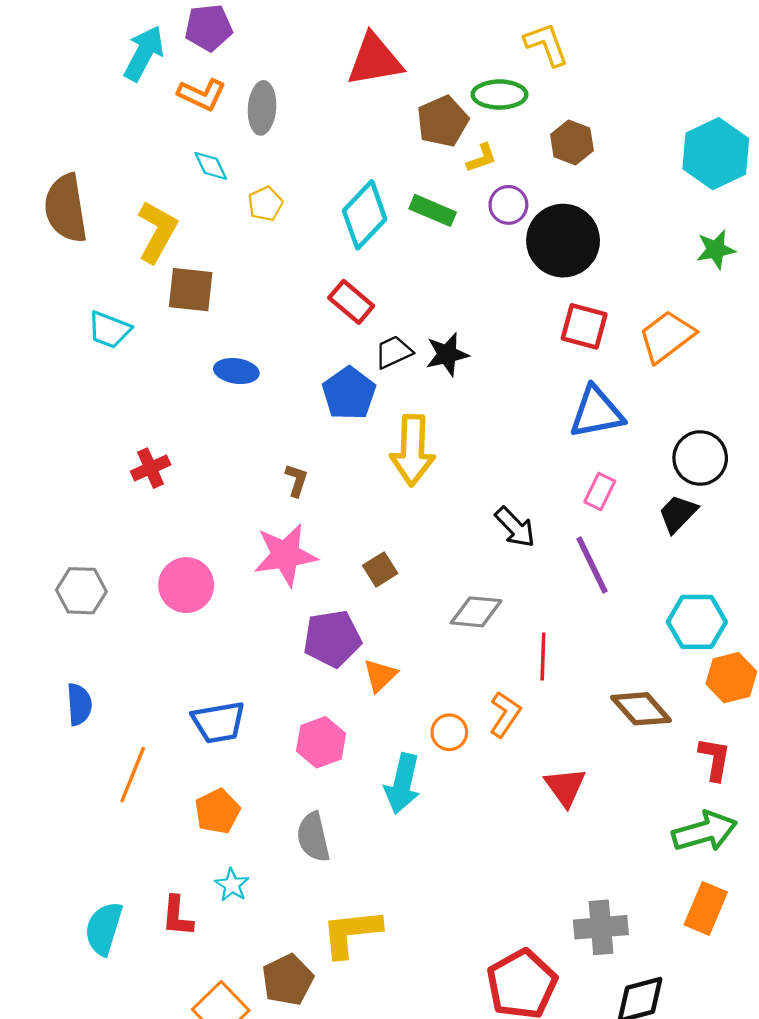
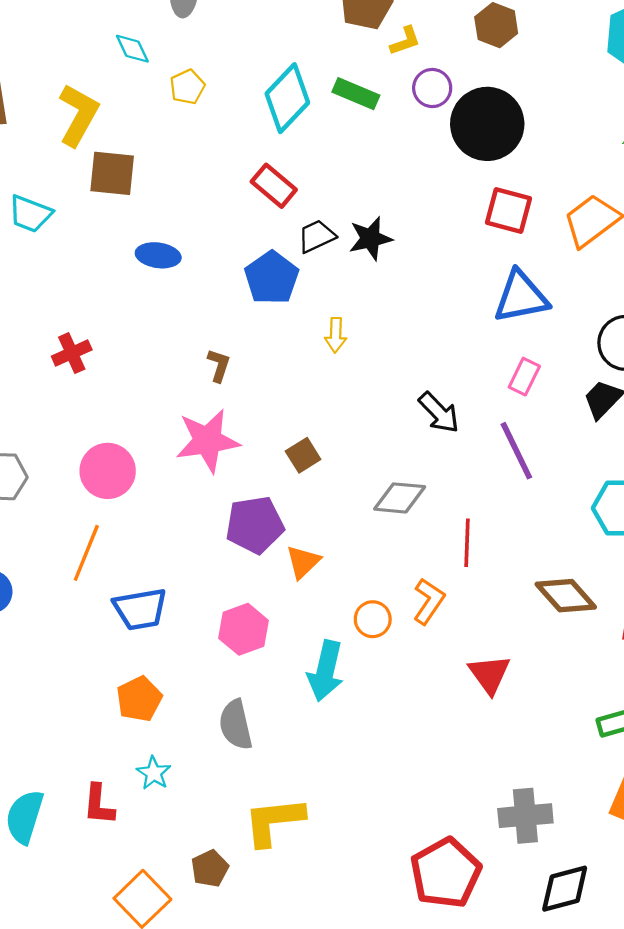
yellow arrow: (413, 450) -> (336, 335), size x0.5
orange line: (133, 775) -> (86, 553), moved
brown pentagon: (288, 980) -> (210, 868), size x0.7

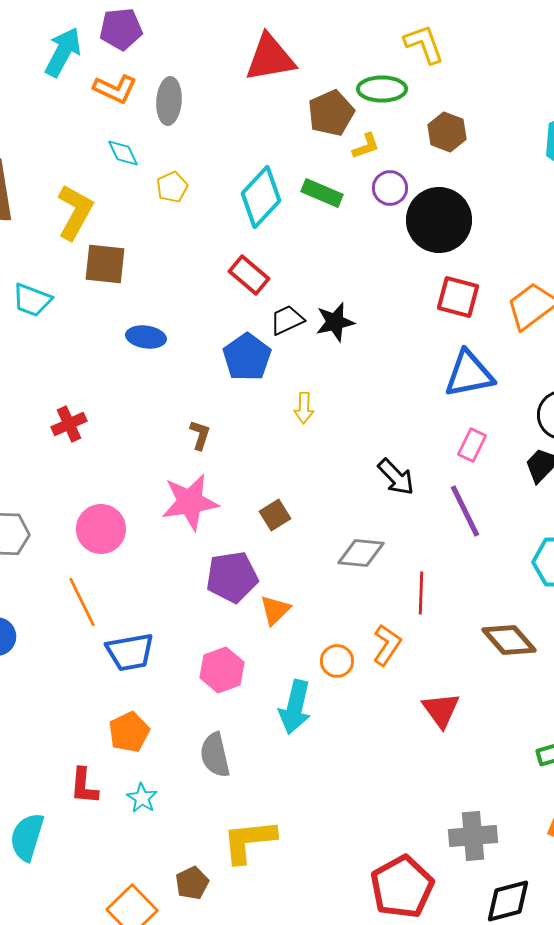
orange line: (86, 553) -> (82, 602), turned -48
red L-shape: (99, 804) -> (84, 786), moved

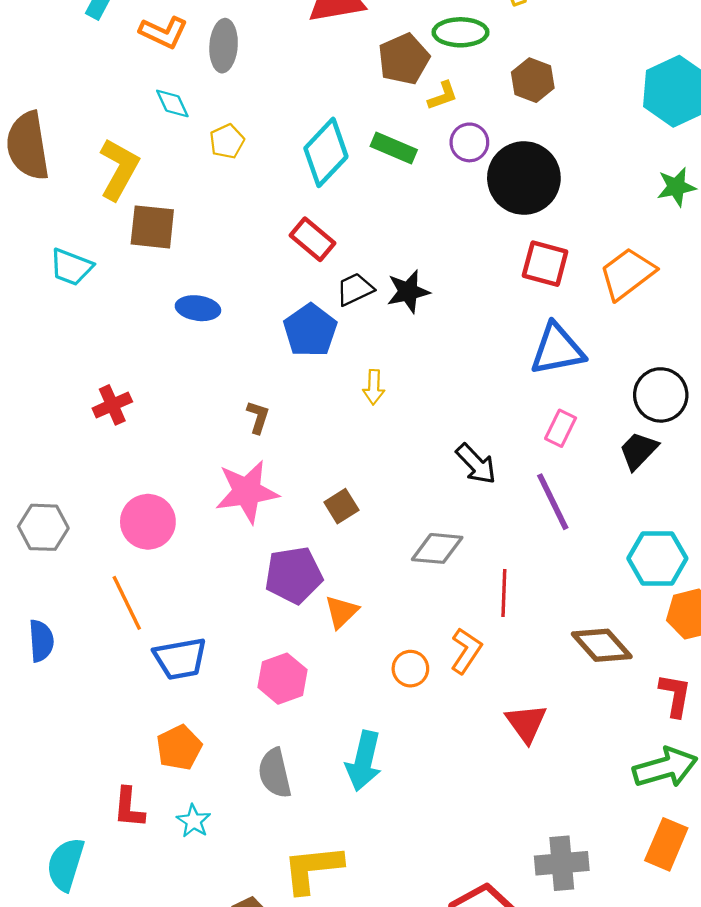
cyan arrow: (295, 707) -> (364, 761), moved

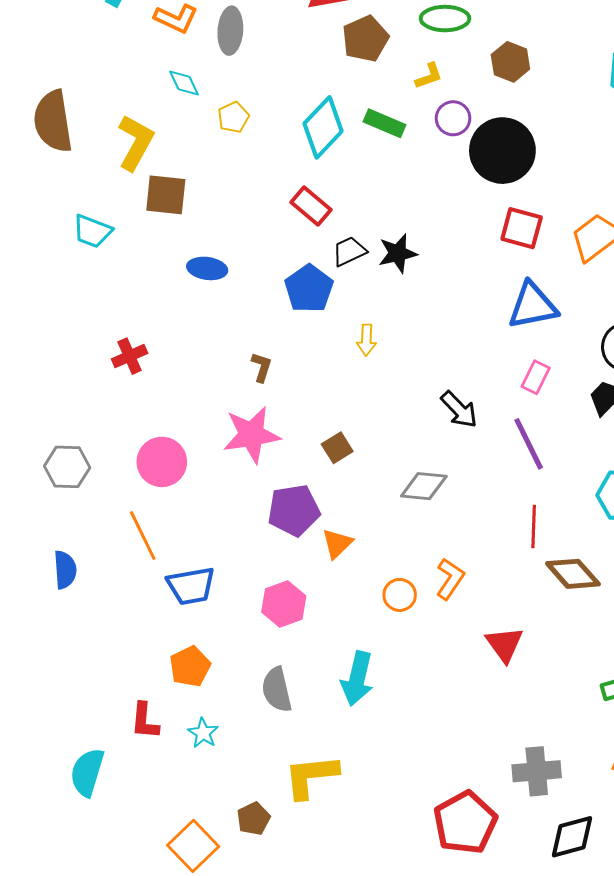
brown pentagon: (404, 59) -> (365, 39), moved
red line: (504, 593) -> (534, 526), moved

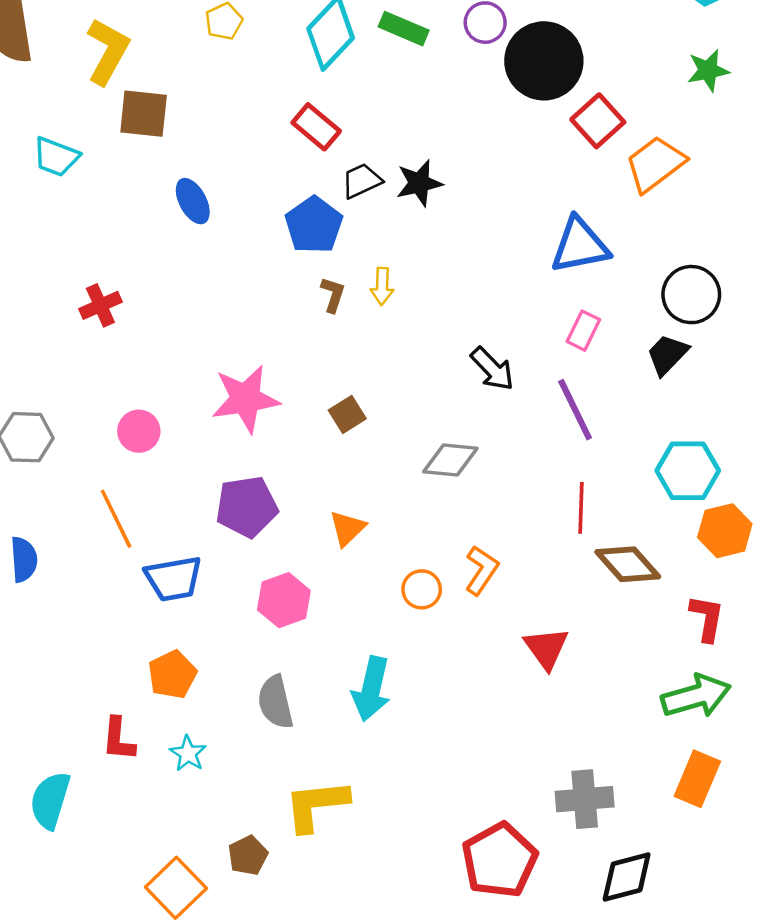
red square: (522, 228) -> (598, 121), moved, turned 33
blue ellipse: (207, 268) -> (193, 201), turned 54
brown L-shape: (262, 367) -> (333, 295), moved
pink circle: (162, 462) -> (139, 431), size x0.7
purple pentagon: (294, 510) -> (247, 507), moved

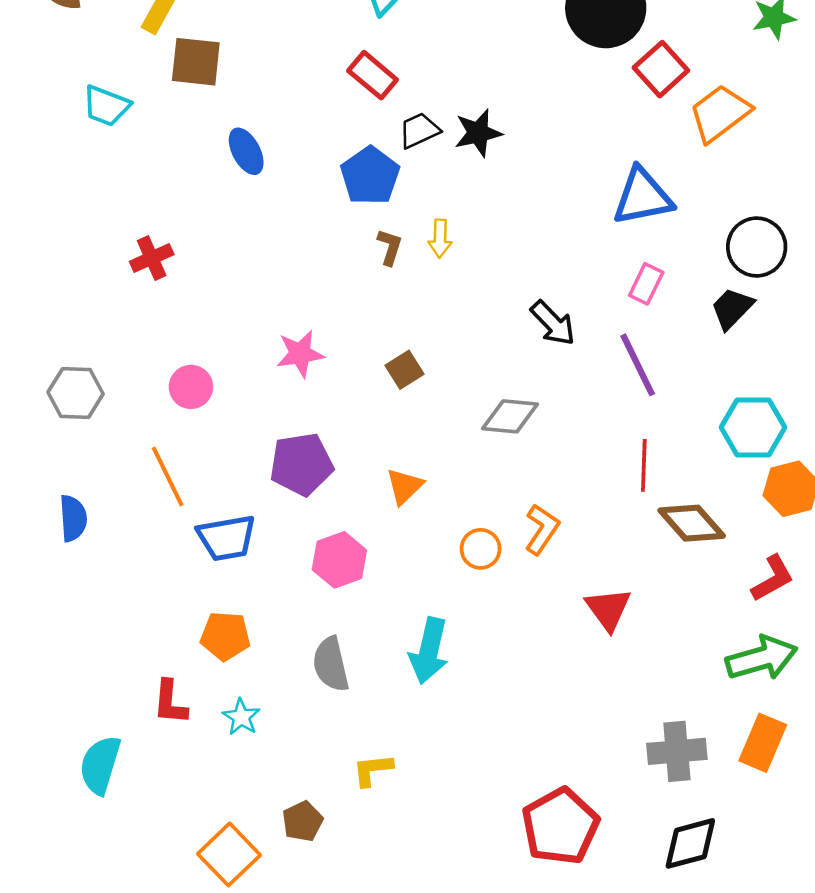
pink star: (245, 399) -> (300, 354), size x0.7
red L-shape: (707, 618) -> (773, 578), turned 51
orange pentagon: (172, 674) -> (225, 636), turned 30
gray cross: (585, 799) -> (677, 751), moved
yellow L-shape: (316, 805) -> (373, 770), size x0.6

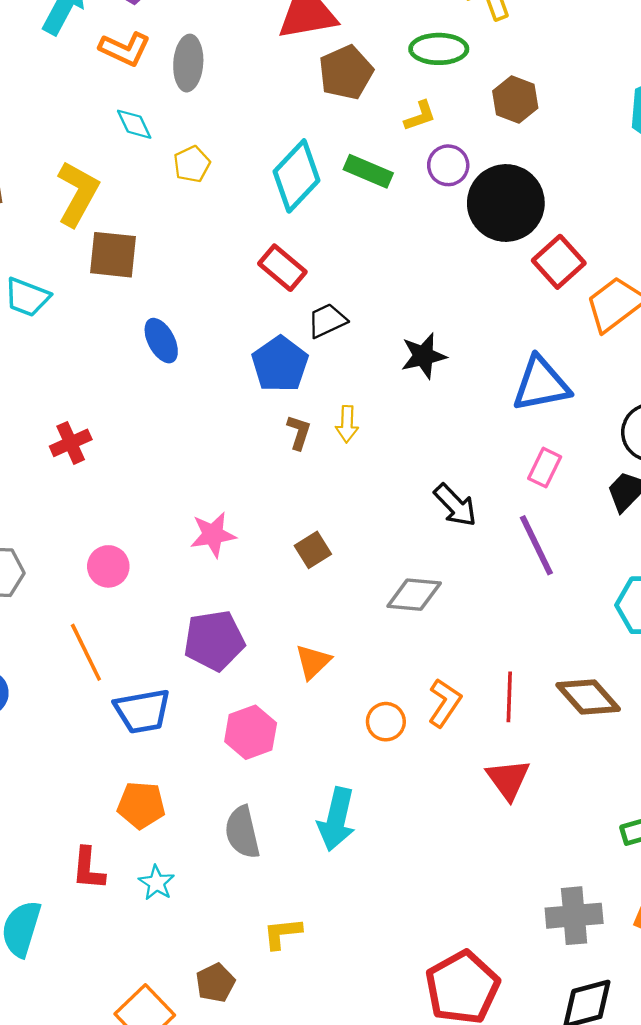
black star: (478, 133) -> (423, 356), moved
red line: (644, 465) -> (509, 697), moved

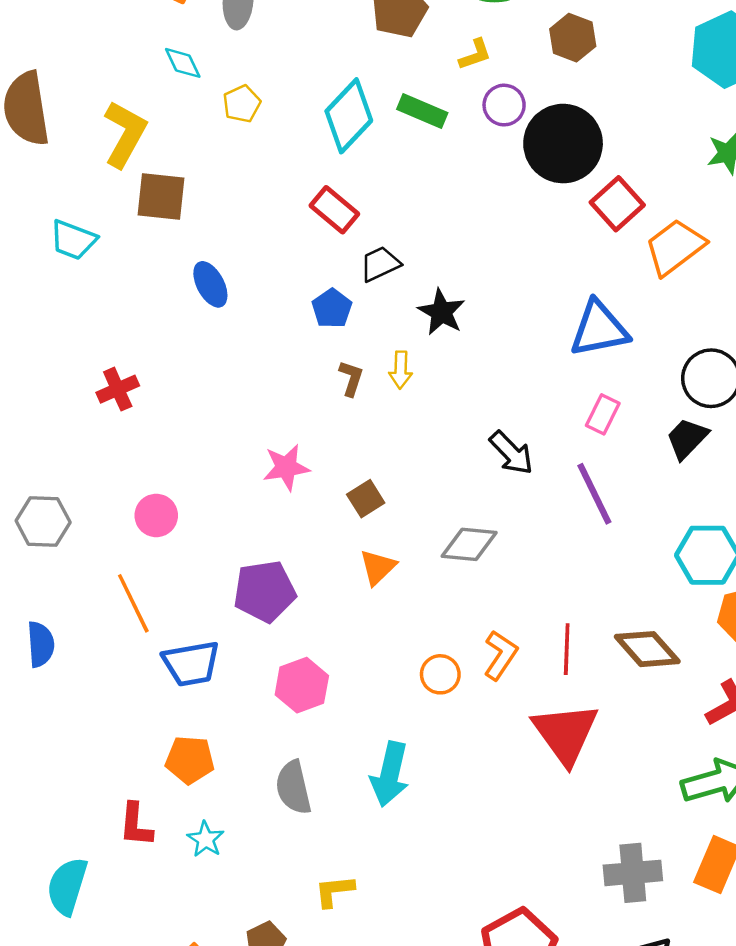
black star: (423, 356) -> (441, 312), moved, turned -30
blue pentagon: (280, 364) -> (332, 308), size x0.7
pink star: (213, 535) -> (286, 467), moved
orange triangle: (313, 662) -> (378, 567), moved
red triangle: (508, 779) -> (565, 733), size x1.5

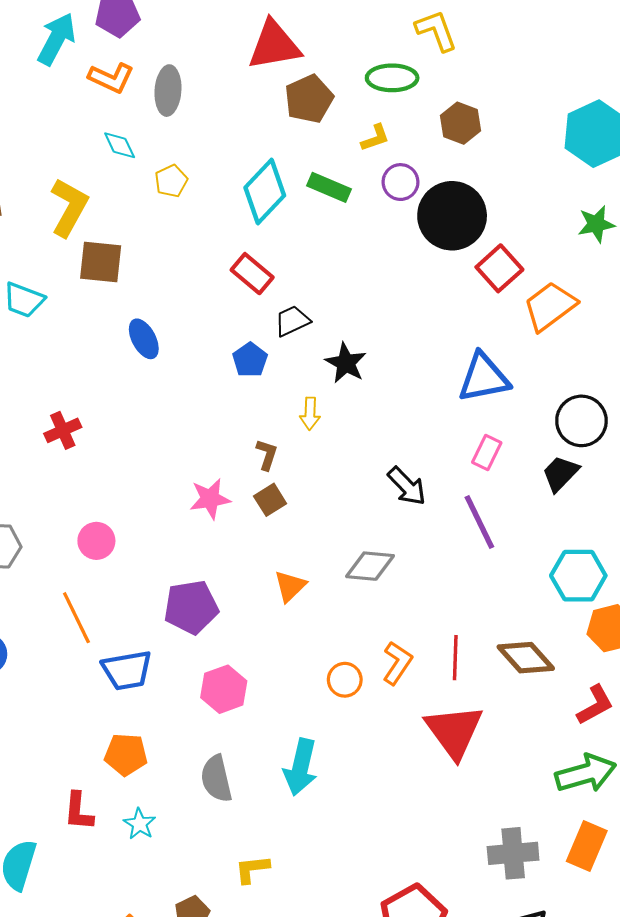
brown L-shape: (351, 378) -> (267, 455), moved
brown square: (366, 499) -> (270, 500), moved

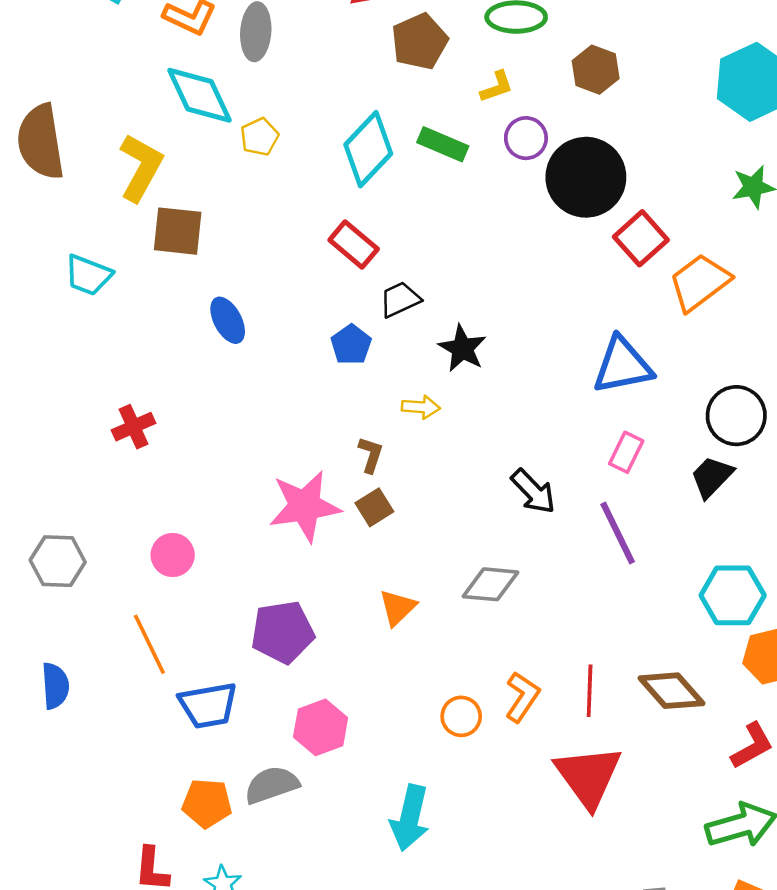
cyan diamond: (120, 145) -> (200, 95), size x1.8
yellow arrow: (310, 414) -> (421, 407), turned -88
pink star: (210, 499) -> (305, 506), size x1.5
gray semicircle: (216, 779) -> (272, 785), moved, turned 84

